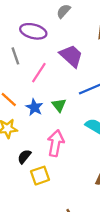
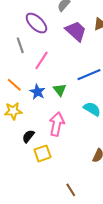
purple ellipse: (33, 31) -> (36, 23), turned 30
purple trapezoid: (71, 56) -> (76, 31), moved

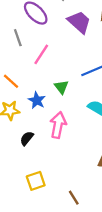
blue star: (37, 92) -> (37, 100), moved
yellow square: (42, 153) -> (36, 181), moved

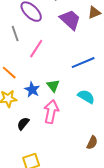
green triangle: (61, 87) -> (53, 86), moved

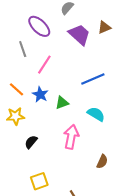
green triangle: (53, 86) -> (62, 103), turned 48
blue star: (32, 90) -> (40, 94), moved
pink arrow: (51, 112) -> (71, 137), moved

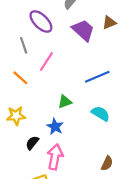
orange line: (17, 89) -> (20, 78), moved
blue star: (40, 94) -> (55, 127), moved
pink arrow: (71, 137) -> (55, 157), moved

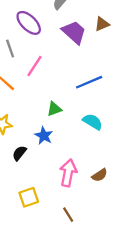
pink arrow: (55, 157) -> (68, 173), moved
brown semicircle: (107, 163) -> (100, 175), turned 32

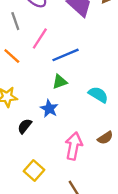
blue line: (89, 82) -> (66, 55), moved
brown semicircle: (100, 175) -> (105, 138), moved
yellow square: (29, 197) -> (34, 171), turned -30

